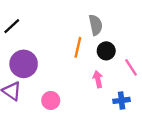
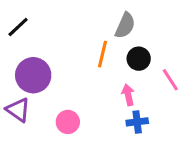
gray semicircle: (96, 25) -> (125, 25), turned 36
blue cross: (122, 100) -> (137, 122), moved

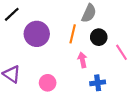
purple circle: (33, 75) -> (37, 34), moved
pink arrow: (128, 95) -> (82, 60), moved

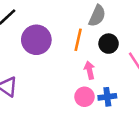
pink circle: (48, 83) -> (84, 97), moved

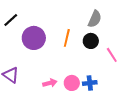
gray semicircle: (97, 16) -> (95, 19), moved
pink arrow: (90, 70) -> (50, 83), moved, turned 88

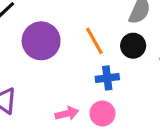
orange line: (67, 38) -> (94, 41), turned -42
blue cross: (90, 83) -> (107, 78), moved

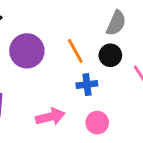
pink arrow: (67, 114) -> (50, 117), size x1.4
pink circle: (102, 114) -> (97, 123), moved

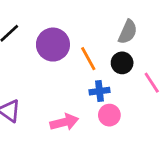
purple circle: (27, 51) -> (53, 45), moved
pink circle: (97, 123) -> (109, 115), moved

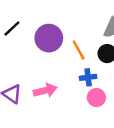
pink arrow: (64, 122) -> (45, 90), moved

